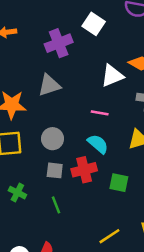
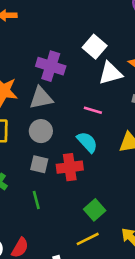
white square: (94, 24) -> (95, 47), moved
purple cross: (59, 43) -> (51, 66), moved, turned 32
gray triangle: (49, 85) -> (41, 98), moved
green square: (119, 183) -> (95, 210), moved, turned 30

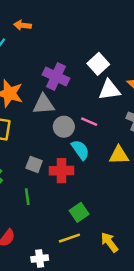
gray circle: (41, 131) -> (64, 127), moved

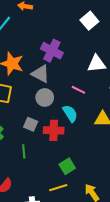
white square: (98, 64) -> (89, 21), moved
gray triangle: (44, 104) -> (40, 74), turned 30
gray circle: (64, 127) -> (45, 97), moved

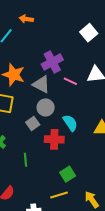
purple cross: (52, 51) -> (52, 62), turned 35
pink line: (78, 90) -> (70, 81), moved
gray square: (31, 124) -> (33, 124), moved, turned 32

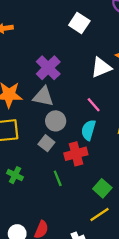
pink line: (70, 81) -> (94, 105), moved, turned 40
cyan semicircle: (70, 123) -> (88, 130), turned -114
green line: (25, 160) -> (58, 178), moved

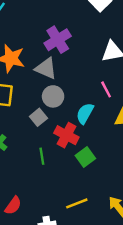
pink line: (94, 105) -> (106, 89), moved
red cross: (76, 154) -> (66, 135), turned 30
green square: (102, 188) -> (85, 157), moved

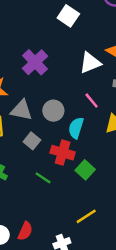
gray triangle: (46, 68) -> (21, 110), moved
gray circle: (53, 96) -> (53, 111), moved
green line: (42, 156) -> (43, 178), turned -35

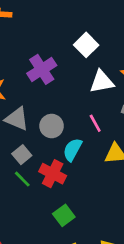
white square: (68, 16) -> (86, 45), moved
green square: (85, 170) -> (64, 215), moved
green line: (43, 178) -> (22, 179), moved

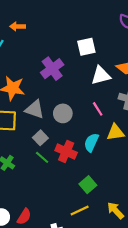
white square: (86, 45) -> (86, 47), turned 36
cyan semicircle: (72, 150) -> (91, 142), moved
green square: (64, 215) -> (88, 185), moved

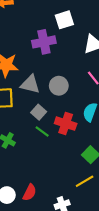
white square: (86, 47) -> (64, 20), moved
purple cross: (52, 69) -> (44, 42), turned 30

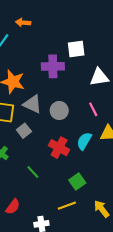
gray square: (39, 112) -> (24, 131), moved
green line: (42, 132) -> (33, 172), moved

